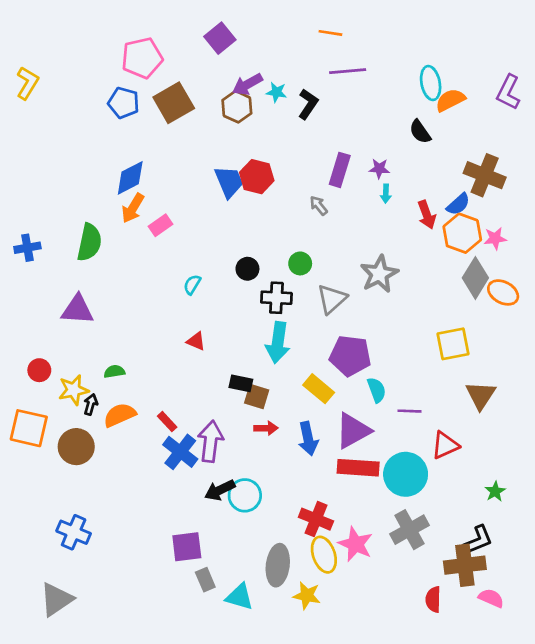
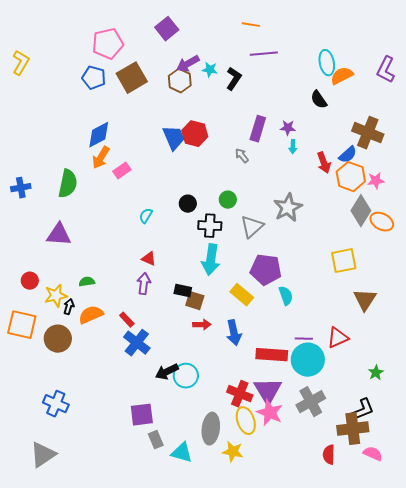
purple line: (410, 411) -> (304, 339), moved
purple triangle: (353, 431) -> (268, 391), moved, turned -32
purple arrow: (211, 441) -> (144, 284), moved, size x0.7

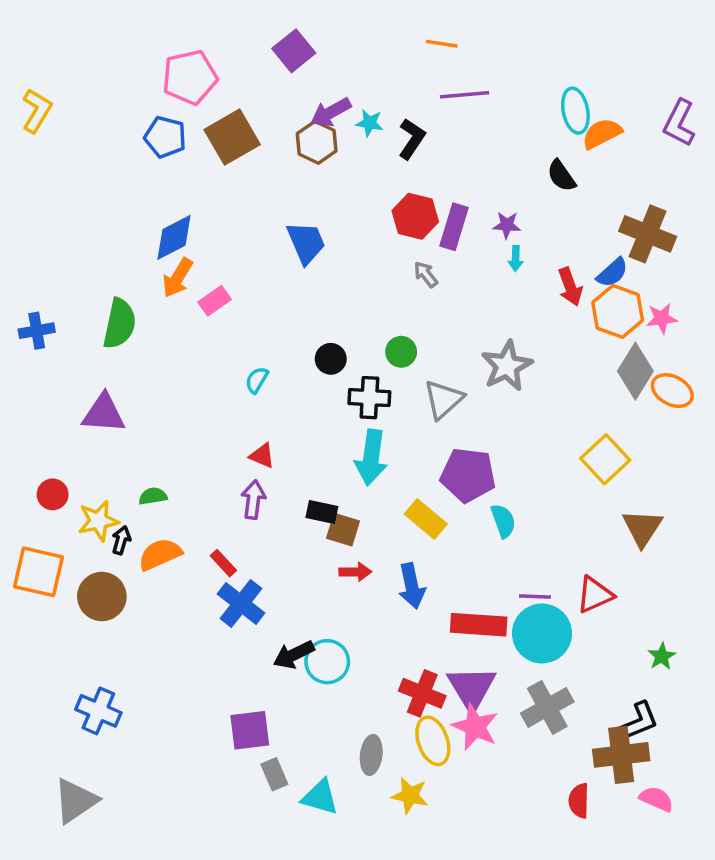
red hexagon: (195, 134) -> (415, 216), moved
yellow square: (344, 261) -> (605, 459), turned -32
gray ellipse: (211, 429) -> (371, 755), size x0.7

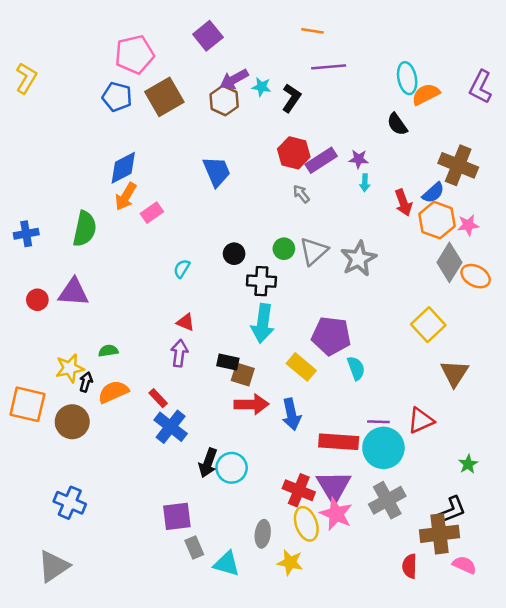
purple rectangle: (454, 227) -> (321, 160), turned 40
gray triangle: (443, 399) -> (314, 251), moved
red circle: (53, 494) -> (37, 300), moved
red arrow: (355, 572) -> (251, 404), size x1.5
black arrow: (294, 655) -> (208, 463), turned -44

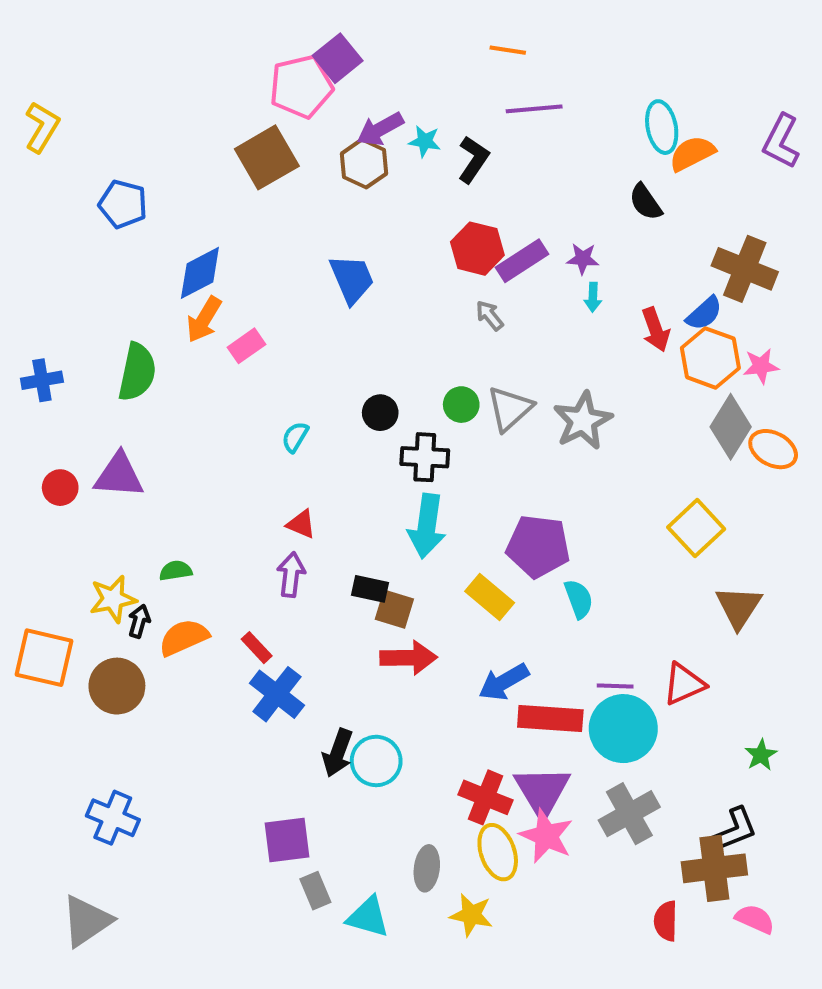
pink pentagon: (134, 54) -> (301, 87), moved
blue pentagon: (117, 97) -> (123, 204), moved
blue arrow: (291, 414) -> (504, 682), moved, turned 72

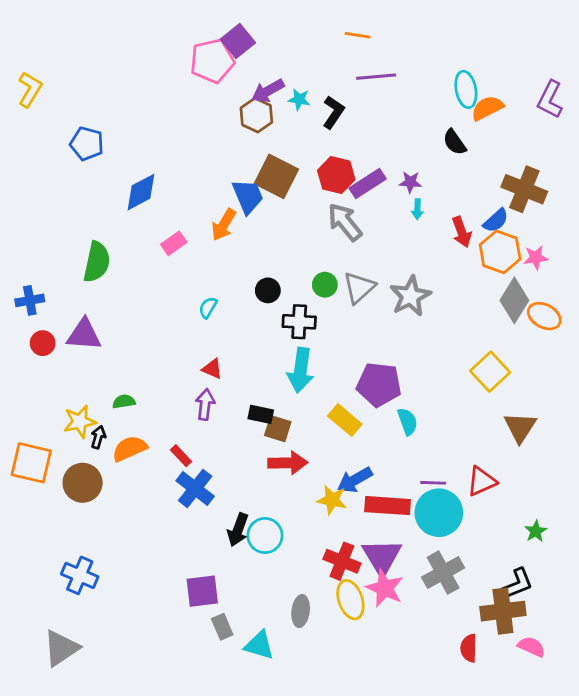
brown square: (267, 157) -> (276, 176), moved, turned -33
gray arrow: (490, 315) -> (345, 222), size x1.8
orange arrow: (204, 319) -> (224, 225), moved
blue cross: (42, 380) -> (30, 300), moved
yellow star: (471, 915) -> (332, 500), moved

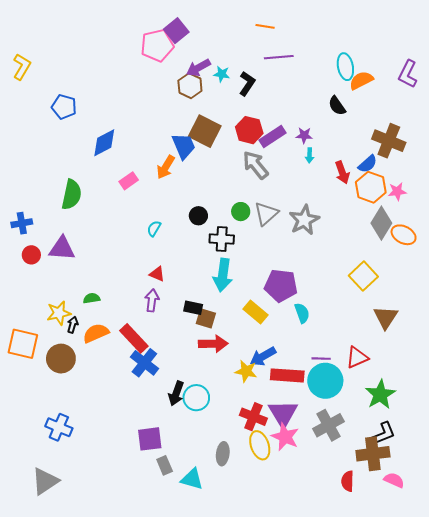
red rectangle: (181, 456) -> (134, 338), size x1.8
green star: (536, 531) -> (380, 394), moved, size x1.8

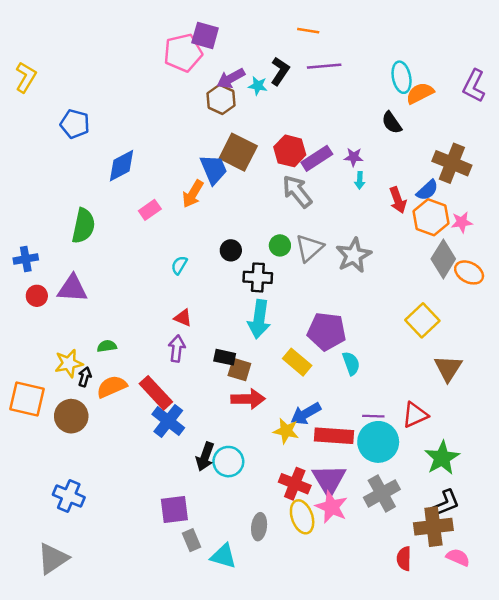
purple square: (176, 31) -> (205, 35), turned -35
black L-shape: (247, 84) -> (280, 71), moved

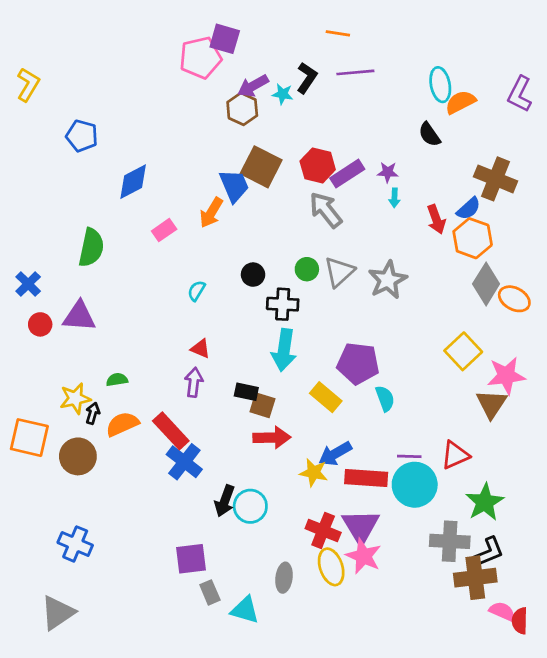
pink star: (462, 222) -> (506, 376), moved, size x1.6
blue cross: (26, 259) -> (28, 284), turned -35
gray cross: (382, 493) -> (450, 541), moved, turned 32
red semicircle: (404, 559) -> (520, 621), moved

